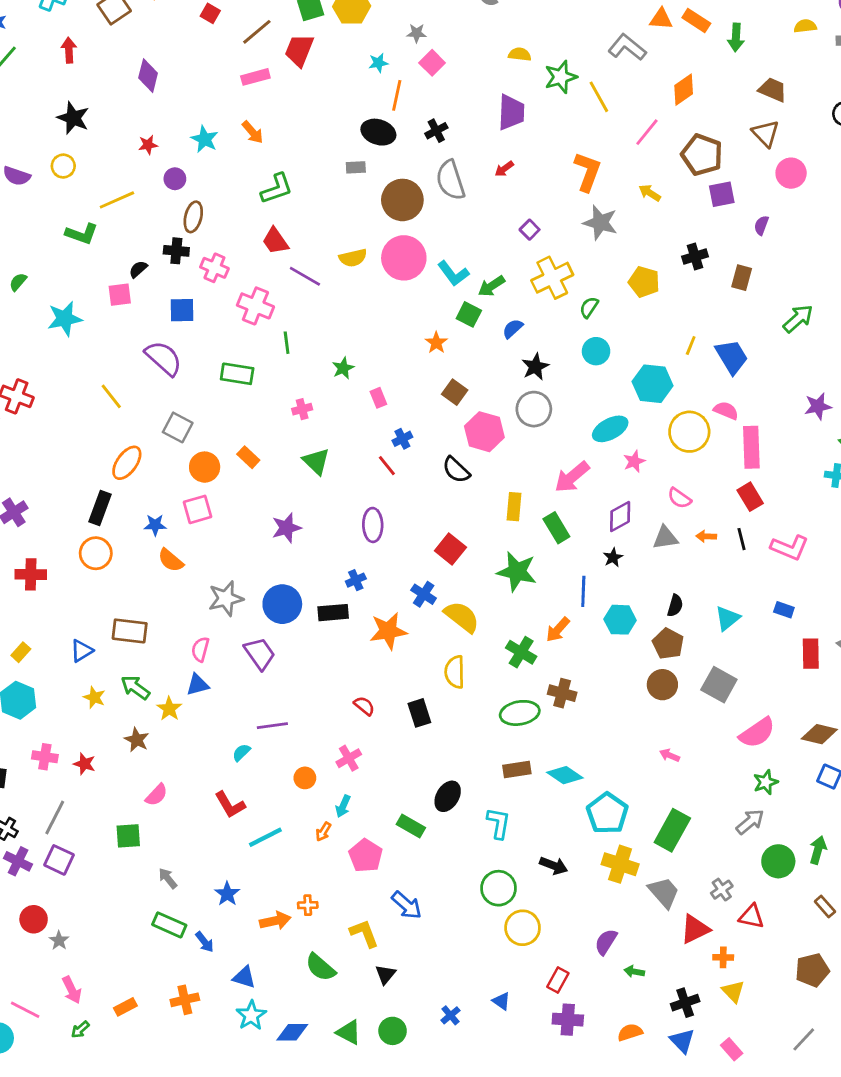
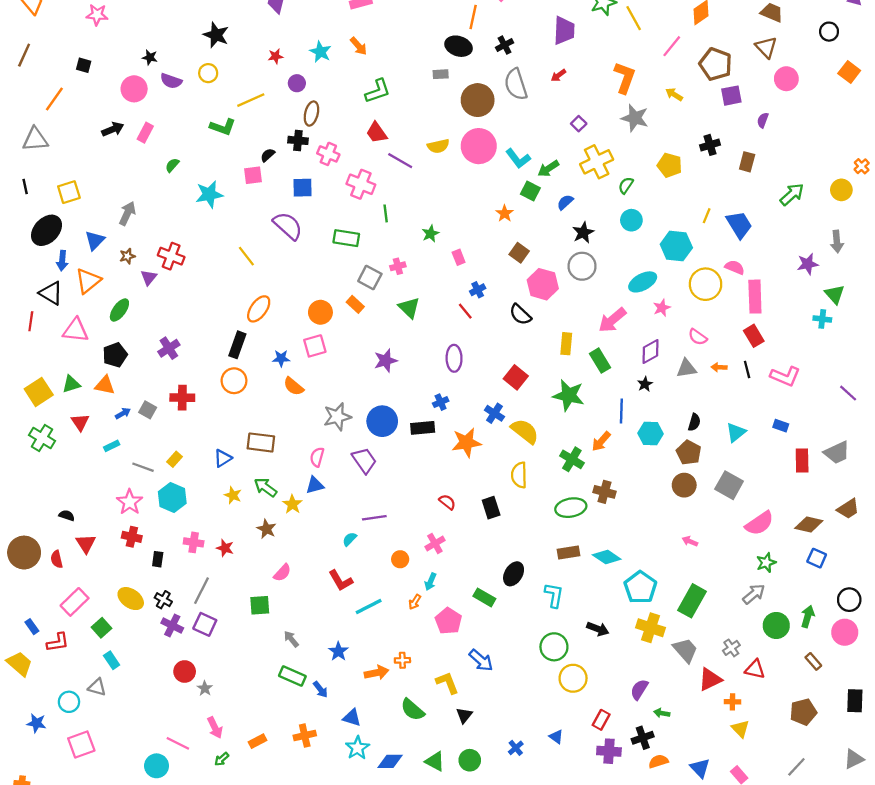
gray square: (178, 427) -> (370, 277), moved
black cross: (685, 1003) -> (643, 738), moved

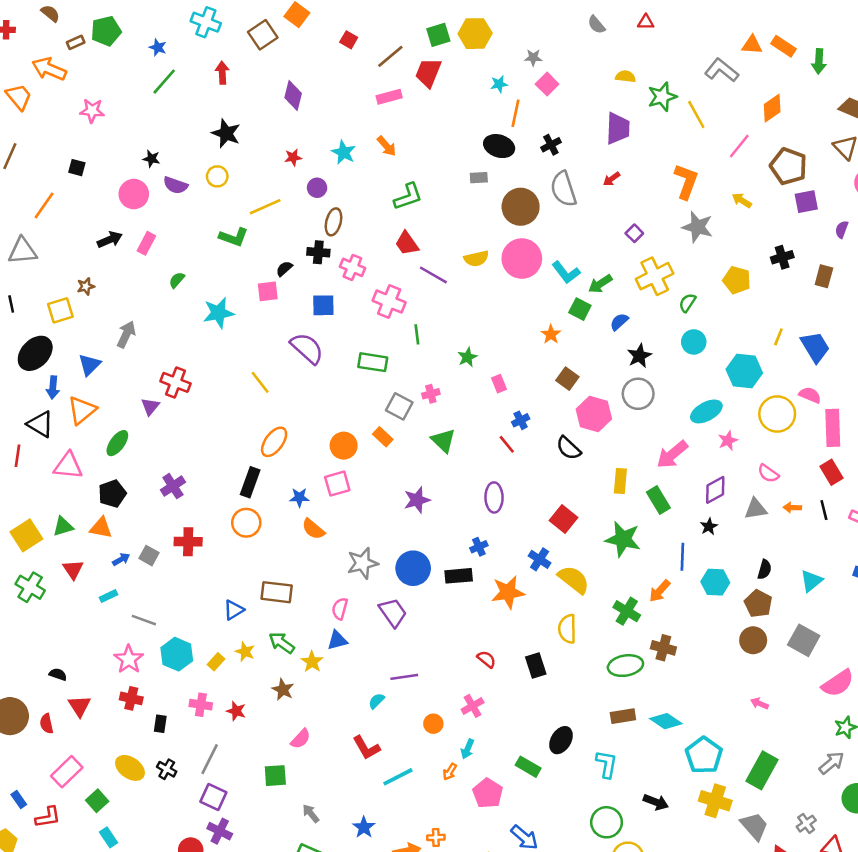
brown star: (127, 256) -> (86, 286), moved
yellow rectangle: (174, 459) -> (216, 662), moved
purple cross: (172, 625) -> (220, 831), moved

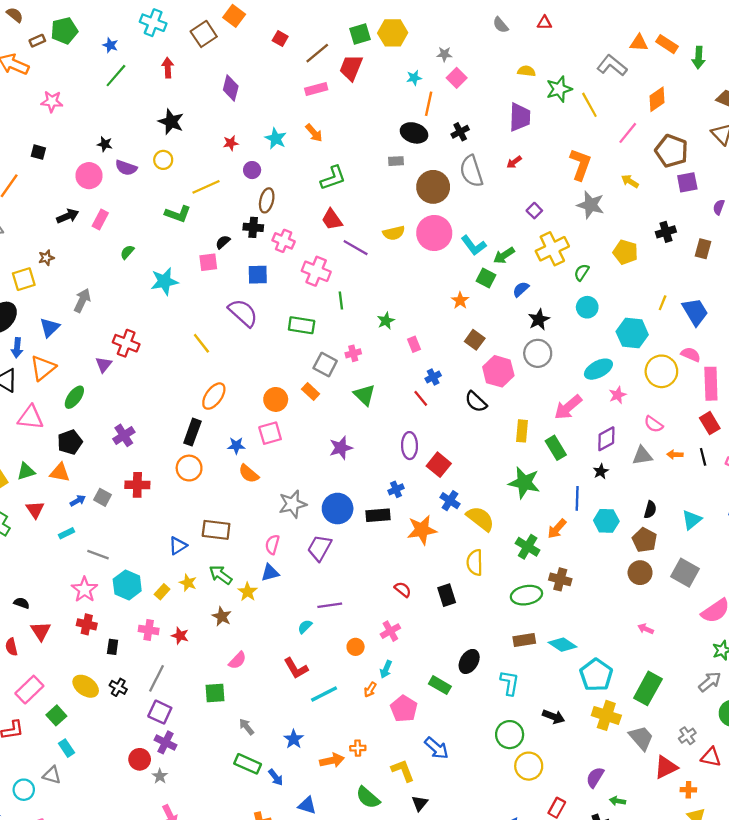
red square: (564, 519) -> (439, 465), moved
purple trapezoid: (393, 612) -> (320, 548), turned -116

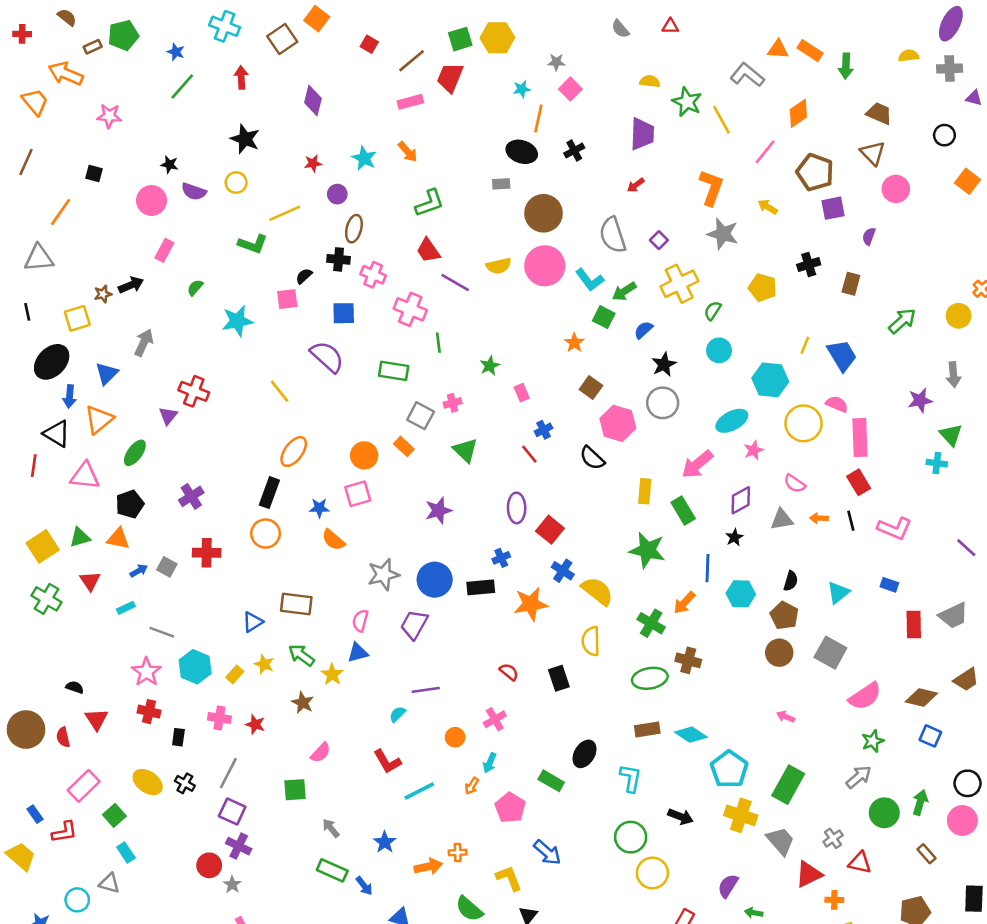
green star: (559, 89) -> (687, 102), turned -30
gray semicircle: (471, 171) -> (613, 235), moved
black arrow: (68, 216) -> (131, 285), moved

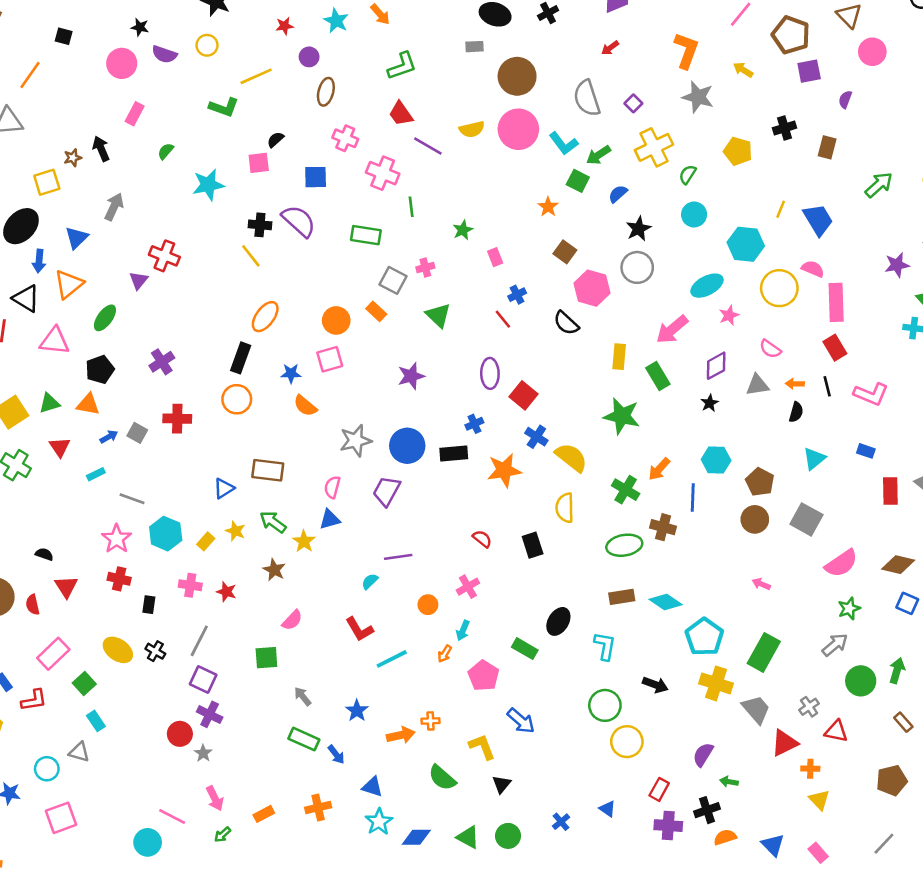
black cross: (339, 259) -> (260, 225), moved
black arrow: (131, 285) -> (101, 149), turned -90
blue line: (707, 568) -> (693, 497), moved
black semicircle: (791, 581) -> (796, 412), moved

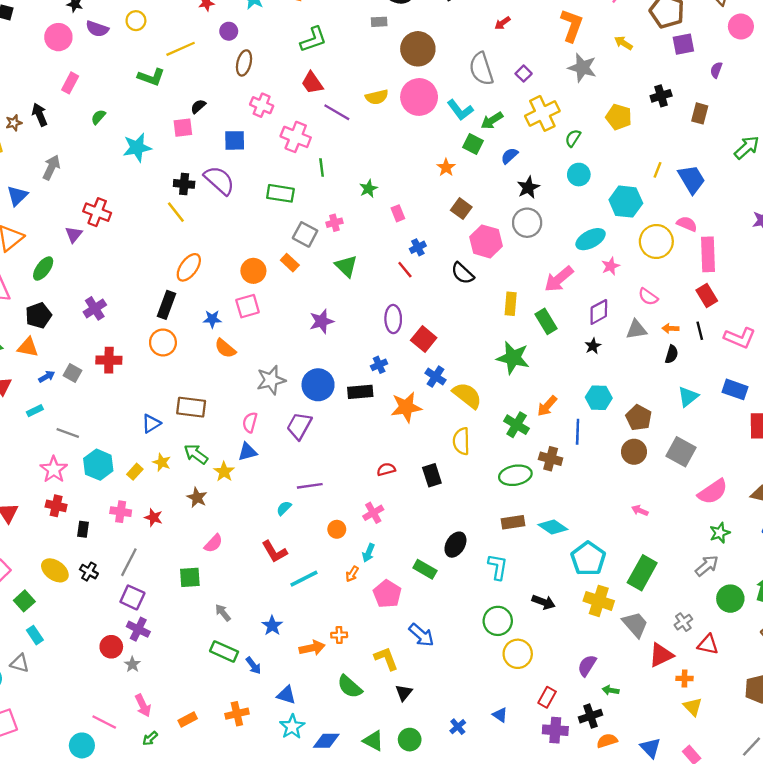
blue rectangle: (866, 451) -> (735, 389), size x1.5
red semicircle: (482, 539) -> (386, 469), turned -54

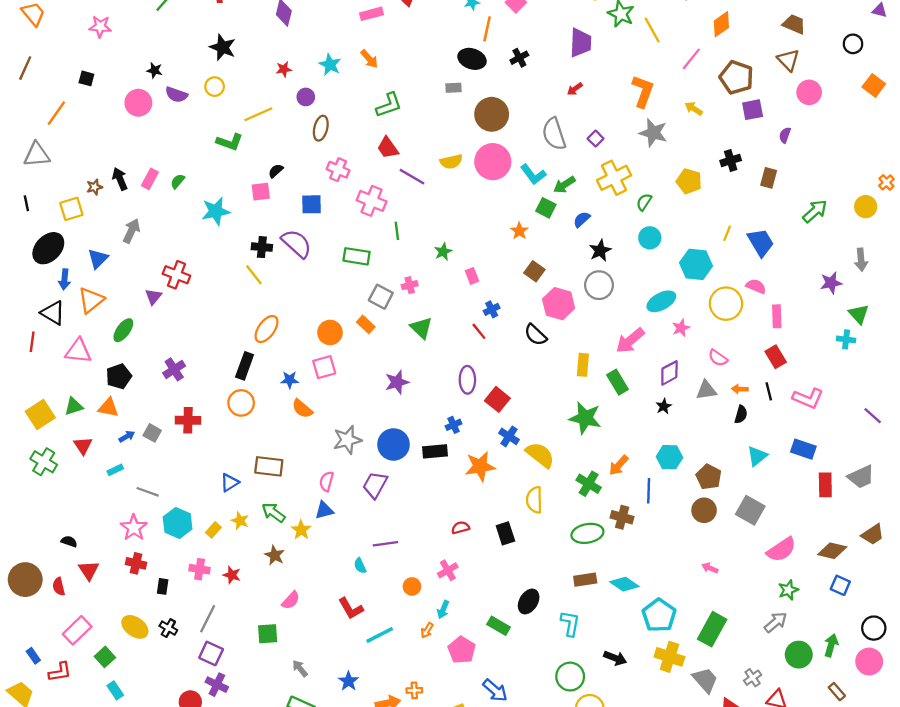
pink rectangle: (70, 83) -> (150, 179), moved
pink rectangle: (708, 254) -> (777, 316), size x0.7
cyan semicircle: (284, 508) -> (360, 566), turned -70

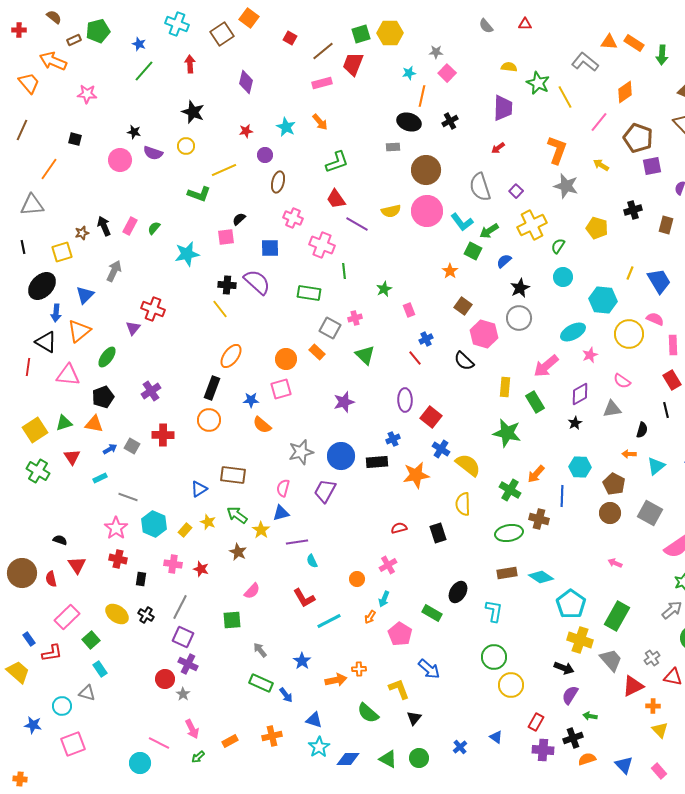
orange arrow: (740, 389) -> (629, 454), moved
purple line: (385, 544) -> (297, 542), moved
black arrow: (615, 658) -> (564, 668), moved

